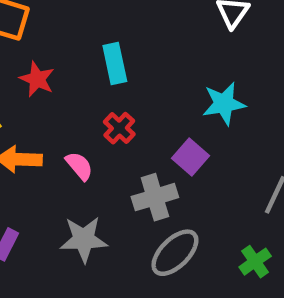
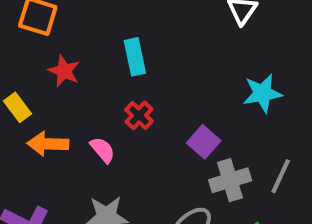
cyan star: (224, 104) -> (262, 93), moved
gray cross: (155, 197) -> (230, 180), moved

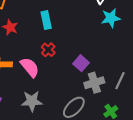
cyan star: (262, 93) -> (111, 18), moved
pink semicircle: (103, 150) -> (30, 67), size x1.5

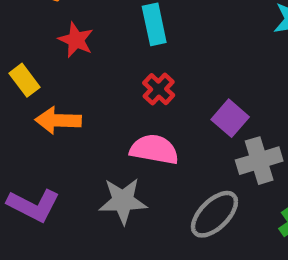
pink semicircle: (30, 67) -> (154, 149), moved, turned -40

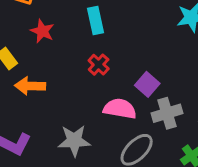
pink semicircle: (154, 149) -> (120, 109), moved

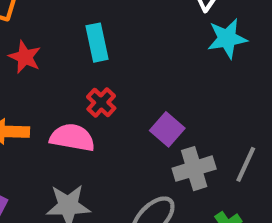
pink semicircle: (120, 109) -> (72, 138), moved

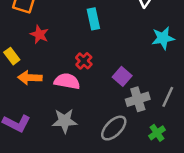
cyan star: (227, 38) -> (163, 38), moved
cyan rectangle: (97, 43) -> (93, 19), moved

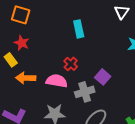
red star: (39, 34) -> (22, 43), moved
gray cross: (138, 99) -> (85, 92), moved

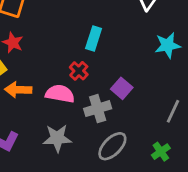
cyan rectangle: (79, 29) -> (94, 39), moved, turned 30

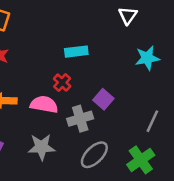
cyan rectangle: (94, 39) -> (76, 52), turned 65
green cross: (161, 152) -> (141, 160), size x1.5

